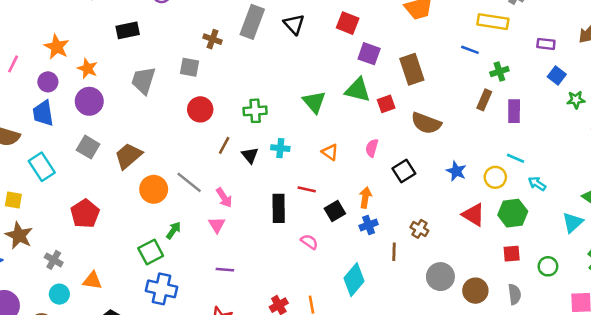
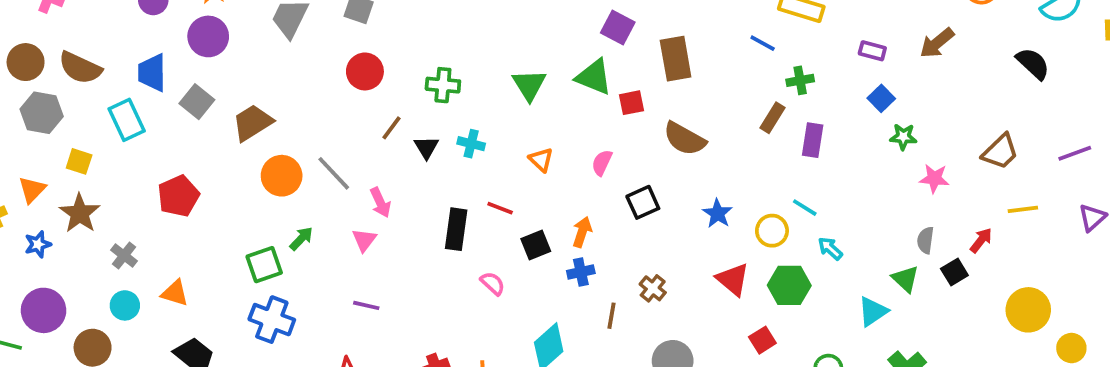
blue trapezoid: (43, 113) -> (152, 73), moved
red square: (512, 254) -> (762, 340), moved, turned -36

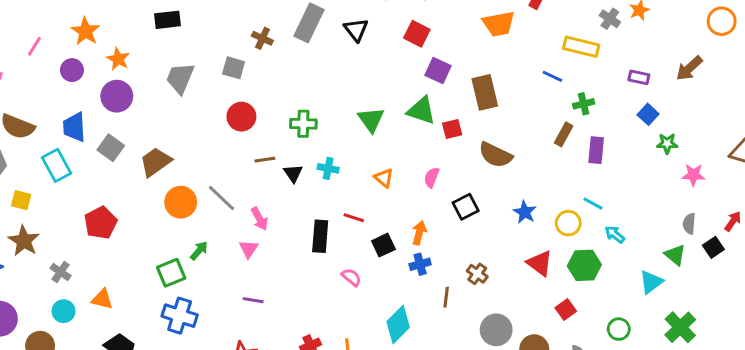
brown line: (391, 128) -> (265, 160), turned 48

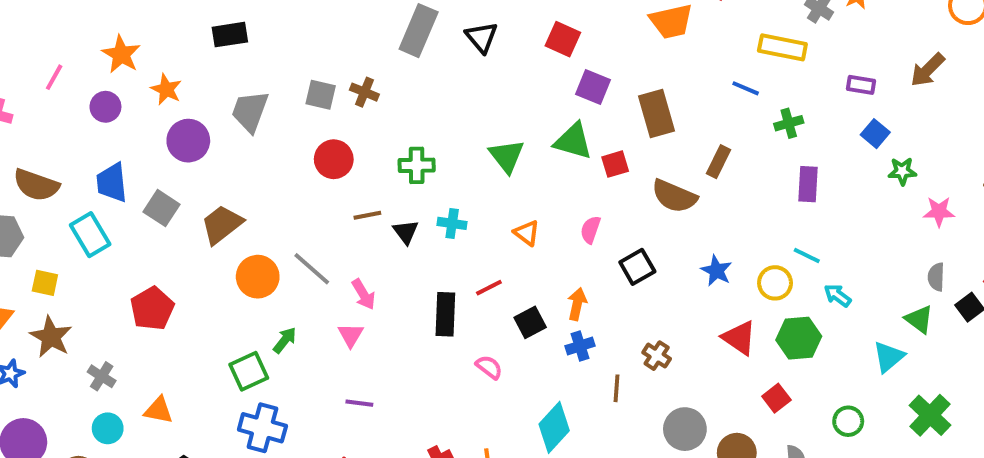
brown cross: (262, 38) -> (364, 92), moved
purple circle: (117, 96) -> (188, 141), moved
brown rectangle: (564, 134) -> (718, 162), moved
red line: (354, 218) -> (489, 288), turned -42

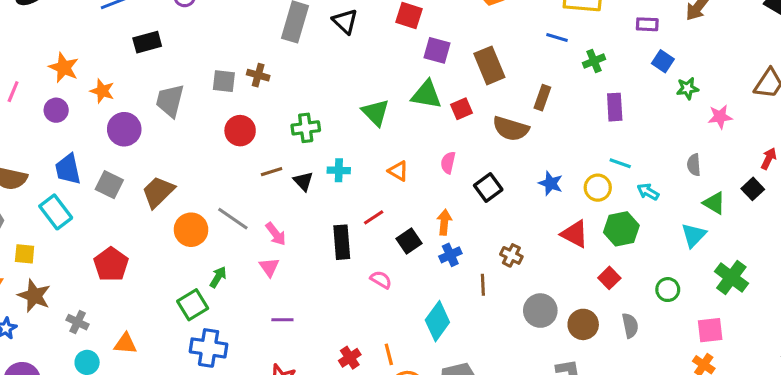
gray semicircle: (936, 277) -> (694, 165), moved

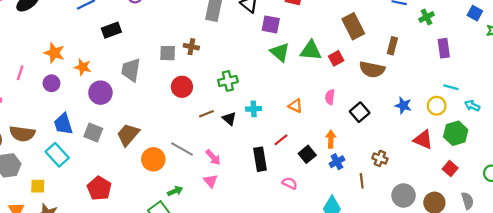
purple square: (437, 50) -> (271, 24), moved
green triangle: (375, 112) -> (280, 52), moved
green arrow: (218, 277) -> (175, 191), turned 40

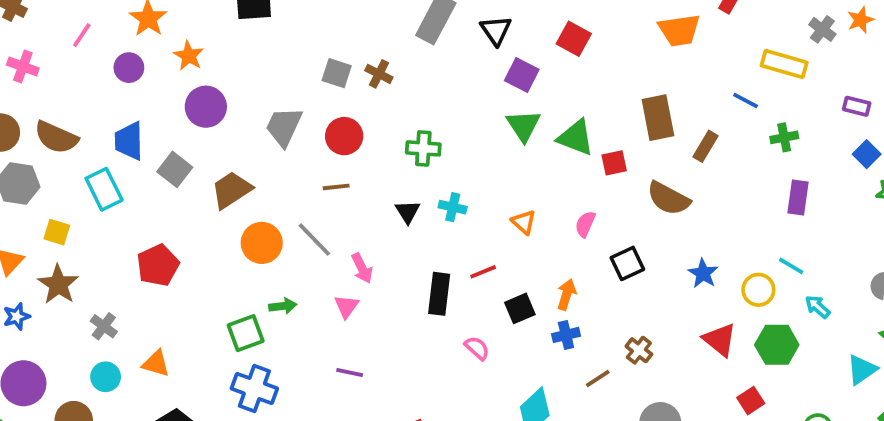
brown rectangle: (392, 46) -> (706, 146), moved
gray trapezoid: (131, 70) -> (284, 127), moved
brown line: (206, 114) -> (336, 187), moved
brown line: (362, 181) -> (598, 379), turned 48

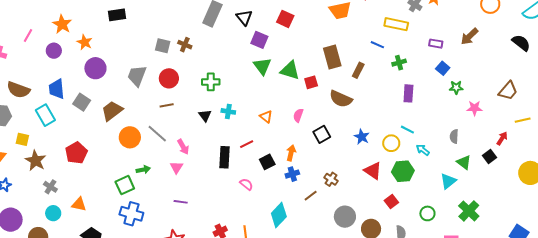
brown star: (58, 284) -> (36, 161), moved

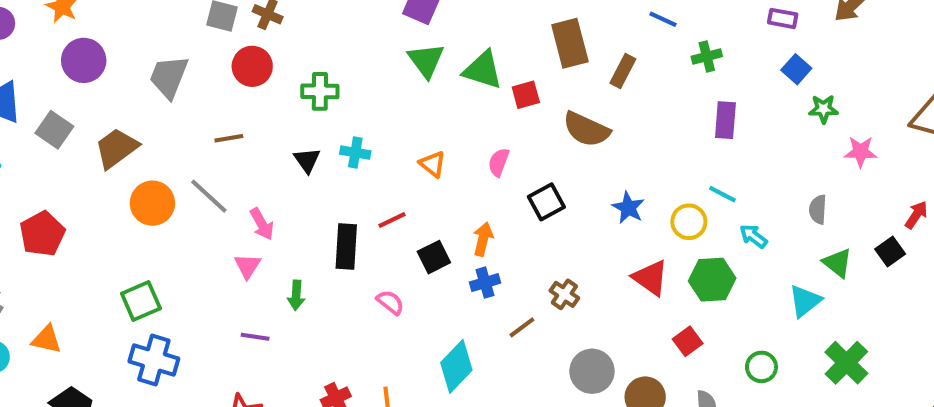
red circle: (169, 78) -> (252, 66), moved
green arrow: (143, 170) -> (296, 295), moved, turned 104

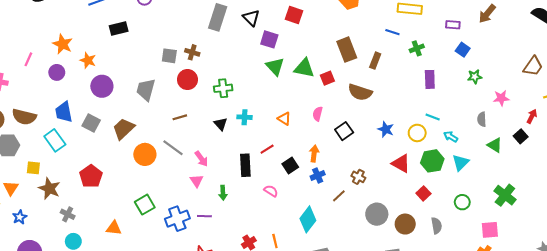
green star: (823, 109) -> (475, 77), moved
pink star: (861, 152) -> (501, 98), moved
cyan triangle: (805, 301) -> (461, 163), moved
orange triangle: (47, 339) -> (114, 228), moved
blue cross: (154, 360) -> (177, 219), moved, turned -30

